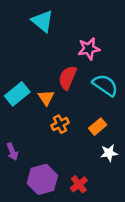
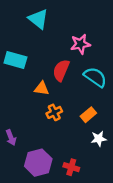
cyan rectangle: (17, 94) -> (15, 60), moved, turned 55
orange triangle: (46, 98) -> (42, 89), turned -49
red cross: (79, 184) -> (71, 167), turned -35

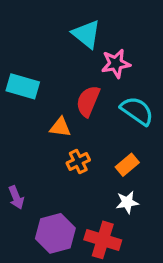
cyan triangle: (38, 19) -> (86, 34), moved
white star: (99, 139) -> (127, 202), moved
red cross: (71, 167) -> (103, 240), size x1.5

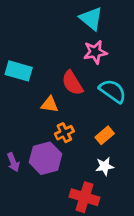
cyan triangle: (86, 34) -> (91, 19), moved
red semicircle: (88, 101) -> (72, 83), turned -55
purple hexagon: (55, 233) -> (46, 158), moved

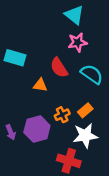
orange cross: (64, 133) -> (62, 115), moved
white star: (105, 166) -> (85, 136), size x1.6

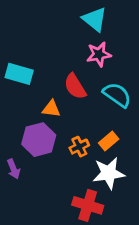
purple hexagon: (37, 129) -> (39, 140), moved

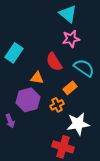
cyan rectangle: (19, 74) -> (14, 53), turned -72
orange rectangle: (109, 141) -> (70, 88), moved

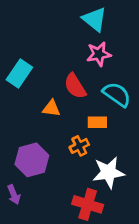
orange rectangle: (70, 88) -> (97, 122), turned 40
purple hexagon: (28, 100) -> (32, 160), moved
purple arrow: (10, 121) -> (14, 195), moved

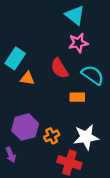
orange triangle: (51, 108) -> (27, 78), moved
orange cross: (79, 146) -> (52, 136), moved

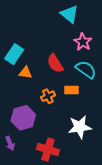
pink star: (78, 43) -> (83, 42), moved, turned -30
orange cross: (52, 136) -> (48, 96), moved
red cross: (69, 163) -> (48, 149), moved

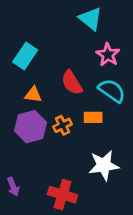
cyan rectangle: (14, 54) -> (25, 56), moved
purple hexagon: (23, 118) -> (31, 127), moved

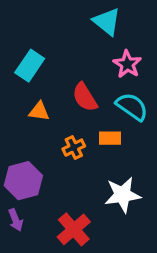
purple hexagon: (31, 127) -> (23, 181), moved
red cross: (63, 195) -> (74, 229), turned 32

